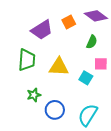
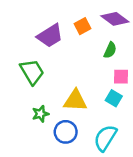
green trapezoid: (27, 60) -> (32, 72), turned -35
yellow triangle: (59, 67) -> (75, 101), moved
cyan square: (86, 78) -> (114, 98), moved

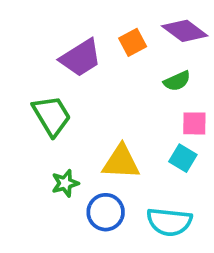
green semicircle: (110, 50) -> (177, 81), turned 42
cyan semicircle: (105, 138) -> (169, 222), turned -116

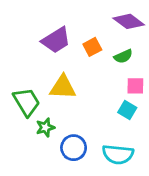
orange square: (133, 42) -> (92, 47), moved
green trapezoid: (52, 116) -> (27, 102), moved
yellow triangle: (121, 162) -> (63, 87), moved

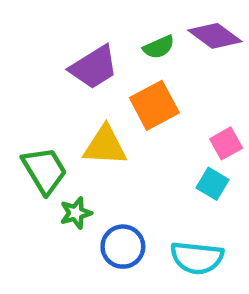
orange square: (92, 47) -> (154, 105), moved, size x1.5
green semicircle: (123, 56) -> (159, 47), moved
pink square: (135, 86) -> (226, 143), turned -30

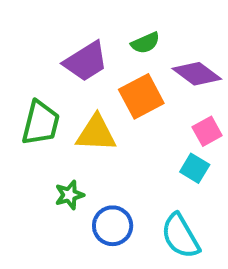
purple diamond: (215, 36) -> (197, 74), moved
green trapezoid: (44, 170) -> (41, 123), moved, turned 45
cyan semicircle: (197, 258) -> (180, 236), turned 54

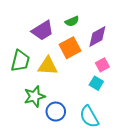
purple diamond: (197, 74) -> (97, 36), turned -65
green star: (69, 195) -> (34, 96), size x1.5

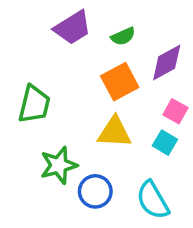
purple trapezoid: (43, 30) -> (73, 28), moved
pink square: (102, 65) -> (175, 111), turned -32
yellow triangle: (48, 66) -> (114, 132), moved

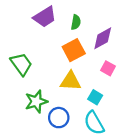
green semicircle: (123, 36) -> (76, 22), turned -56
green trapezoid: (34, 104) -> (21, 64), turned -50
cyan square: (165, 143) -> (95, 97), moved

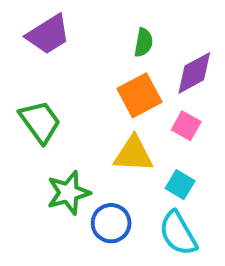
purple trapezoid: (45, 17) -> (48, 34), moved
pink square: (108, 68) -> (186, 126), moved

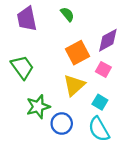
purple trapezoid: (48, 34) -> (27, 19), turned 110
green semicircle: (144, 43) -> (67, 14), moved, turned -49
yellow triangle: (133, 154) -> (74, 85), turned -45

